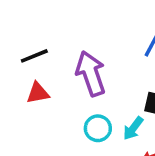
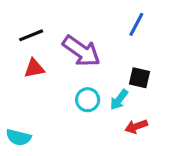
purple arrow: (91, 74) -> (81, 51), turned 144

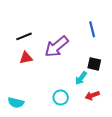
blue line: (136, 24) -> (92, 29), turned -42
purple arrow: (81, 51) -> (57, 47), turned 105
cyan circle: (88, 100) -> (61, 97), moved

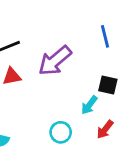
red arrow: (92, 95) -> (105, 129), turned -32

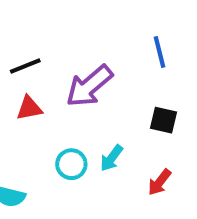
cyan arrow: (89, 105) -> (111, 158), moved
cyan circle: (61, 132) -> (71, 164), moved

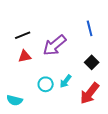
black square: (164, 120) -> (92, 62), turned 32
red arrow: (160, 182) -> (90, 93), size x1.6

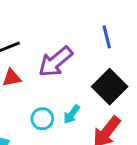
black square: (92, 62) -> (110, 87), size x1.6

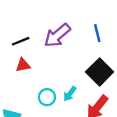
purple arrow: (55, 62) -> (57, 35), moved

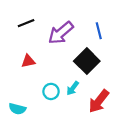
black line: (21, 41) -> (26, 23), moved
black square: (100, 72) -> (87, 61), moved

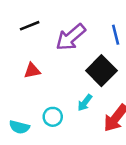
cyan circle: (51, 91) -> (53, 117), moved

